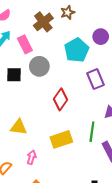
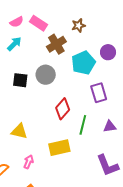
brown cross: (43, 22) -> (56, 44), moved
pink rectangle: (25, 44) -> (39, 23), moved, turned -36
green line: (92, 132) -> (83, 125), moved

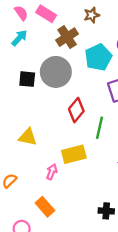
pink semicircle: (17, 22) -> (21, 13), turned -96
gray circle: (46, 75) -> (56, 72), size x1.4
pink arrow: (29, 162) -> (52, 172), moved

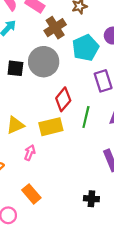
yellow triangle: (28, 137) -> (15, 125), turned -36
yellow rectangle: (74, 154) -> (51, 127), moved
pink arrow: (52, 172) -> (30, 153), moved

